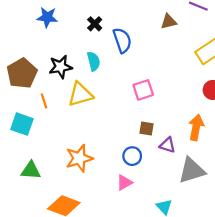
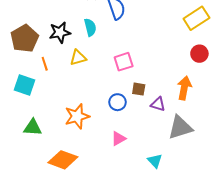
pink square: (143, 90) -> (124, 62), moved
yellow triangle: (80, 94) -> (78, 58), size x0.7
blue circle: (132, 156) -> (118, 102), moved

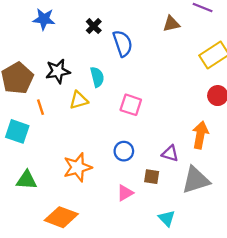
cyan semicircle: (90, 27) -> (97, 77), moved
pink square: (124, 62) -> (131, 105), turned 36
brown square: (139, 89) -> (152, 177), moved

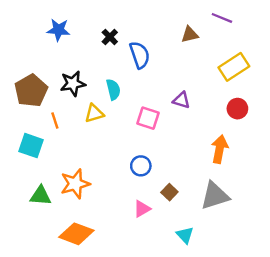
purple triangle: (170, 153) -> (181, 100), moved
orange star: (77, 167) -> (75, 184), moved
brown square: (152, 177) -> (169, 192), turned 35

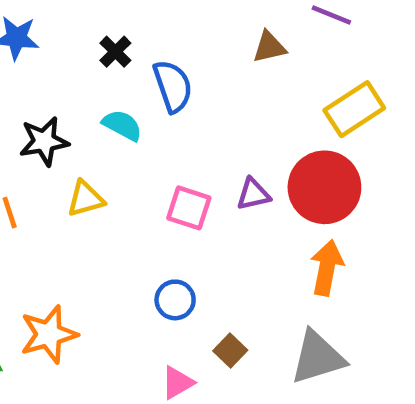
cyan semicircle: (113, 89) -> (122, 125), moved, turned -48
purple triangle: (181, 100) -> (253, 194), moved, turned -30
red circle: (237, 109) -> (324, 187), moved, size x1.8

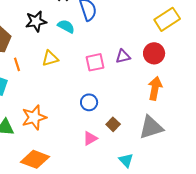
black star: (44, 141) -> (36, 21), moved
red circle: (324, 187) -> (154, 53), size x0.7
pink square: (189, 208) -> (95, 62), turned -30

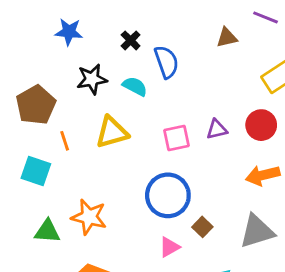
yellow triangle: (50, 58) -> (112, 132), size x1.4
orange arrow: (155, 88) -> (263, 175), turned -115
blue circle: (89, 102) -> (168, 195), size x1.8
orange star: (34, 117) -> (89, 217), turned 30

